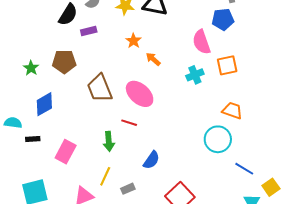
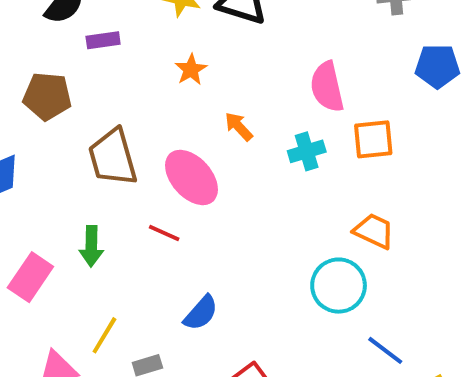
blue pentagon: (223, 19) -> (437, 66), moved
orange arrow: (153, 59) -> (239, 126), moved
green arrow: (109, 141) -> (91, 246), moved

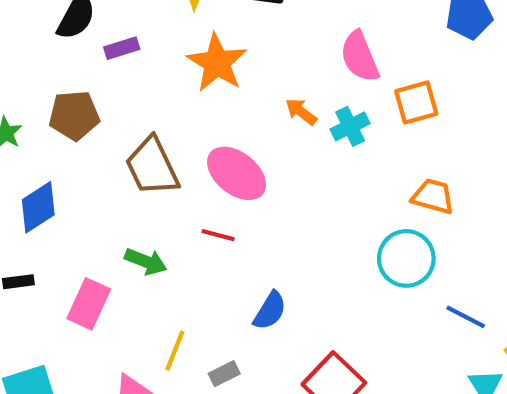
orange star: (191, 70) -> (217, 63), size x1.8
orange arrow: (239, 126) -> (301, 112), moved
green arrow: (91, 246) -> (146, 261), turned -60

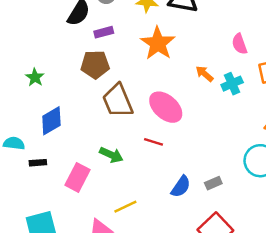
pink semicircle: (360, 57) -> (240, 44), size x0.7
brown pentagon: (74, 115) -> (95, 65), moved
yellow line: (175, 351) -> (125, 207), turned 40
gray rectangle: (224, 374) -> (213, 183), moved

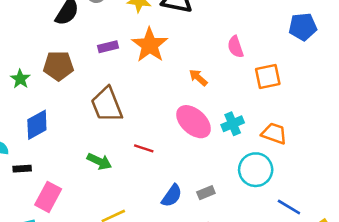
purple rectangle: (104, 32) -> (108, 47), moved
brown pentagon: (95, 65) -> (58, 66), moved
cyan cross: (232, 84) -> (233, 124), moved
pink ellipse: (166, 107) -> (194, 122), moved
pink rectangle: (77, 177) -> (48, 197), moved

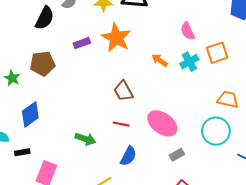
brown trapezoid: (107, 105) -> (123, 91), moved, size x0.7
pink ellipse: (194, 122) -> (162, 123), moved
cyan cross: (233, 124) -> (189, 62), moved
blue semicircle: (172, 196) -> (128, 156), moved

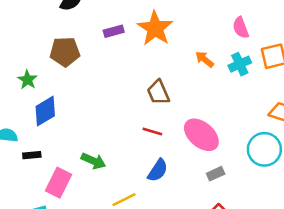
green star: (12, 78) -> (27, 80), moved
green arrow: (85, 139) -> (93, 161), moved

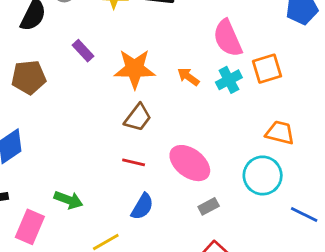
orange star: (155, 28) -> (135, 69), moved, turned -30
pink semicircle: (241, 28) -> (228, 38), size x1.5
purple rectangle: (114, 31) -> (83, 51), turned 66
brown trapezoid: (158, 92) -> (138, 118), turned -116

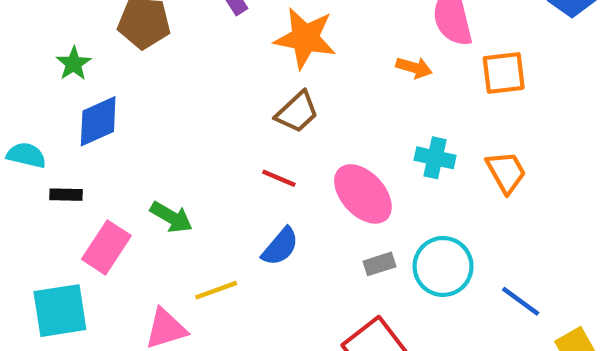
orange arrow: (188, 77) -> (414, 68), moved, turned 150
cyan cross: (229, 80) -> (435, 158), moved, turned 30
orange trapezoid: (280, 133) -> (506, 172), turned 36
cyan circle: (263, 175) -> (443, 266), moved

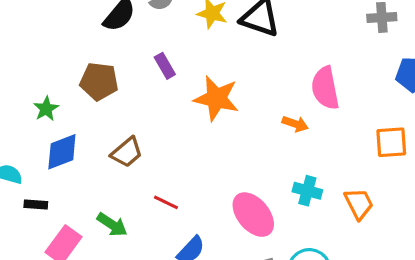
orange square: (504, 73) -> (391, 142), moved
brown trapezoid: (297, 112) -> (127, 152), moved
red line: (279, 178) -> (166, 202), moved

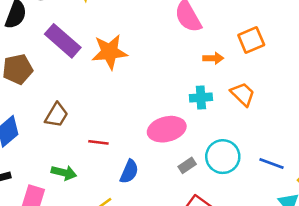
purple rectangle: (165, 66) -> (63, 41), size x1.8
orange arrow: (295, 124) -> (213, 58), moved
pink ellipse: (253, 215) -> (167, 129), turned -45

